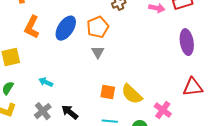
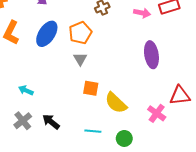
purple ellipse: (187, 42) -> (151, 55), moved
orange square: (108, 92) -> (91, 88), moved
pink cross: (163, 110) -> (157, 113), moved

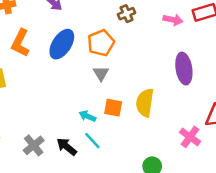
cyan arrow: (26, 90) -> (87, 116), moved
yellow semicircle: (116, 103) -> (145, 103), moved, turned 55
cyan line: (93, 131) -> (92, 141), moved, turned 42

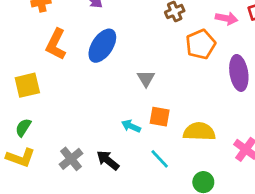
orange pentagon: (101, 43) -> (201, 44), moved
yellow semicircle: (145, 103) -> (199, 132), moved, turned 84
cyan line: (92, 141) -> (160, 159), moved

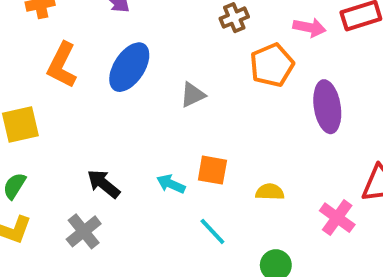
gray triangle: (146, 78) -> (193, 95), moved, turned 36
yellow semicircle: (199, 132) -> (270, 192), size x0.6
black arrow: (108, 160) -> (104, 184), moved

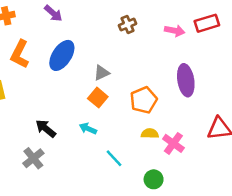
orange pentagon: (272, 65) -> (144, 100), moved
orange square: (212, 170) -> (98, 98), moved, turned 30
pink cross: (337, 218) -> (173, 143), moved

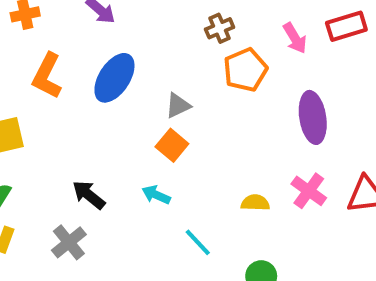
pink arrow: (175, 31) -> (295, 38), turned 48
orange pentagon: (144, 100) -> (245, 70), moved
pink cross: (173, 143) -> (309, 191), moved

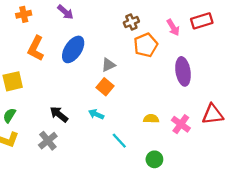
pink cross: (309, 191) -> (181, 124), moved

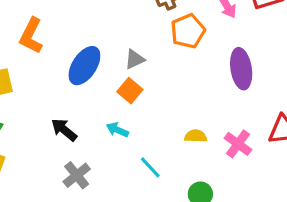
blue ellipse: (73, 49) -> (84, 66), moved
gray cross: (48, 141) -> (77, 175), moved

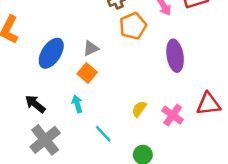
cyan arrow: (117, 130) -> (77, 104), turned 49
yellow semicircle: (196, 136) -> (139, 109), turned -56
gray cross: (77, 175) -> (45, 140), size x1.4

